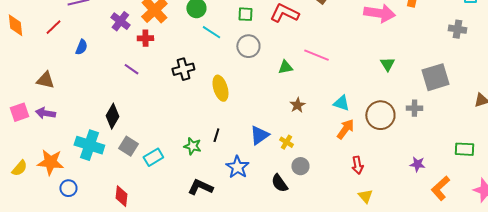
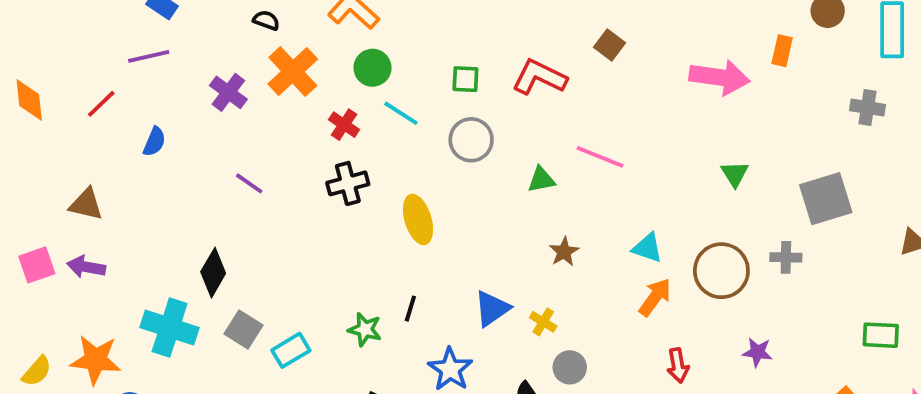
red cross: (145, 38) -> (344, 125), moved, turned 35
purple star: (417, 164) -> (757, 352), moved

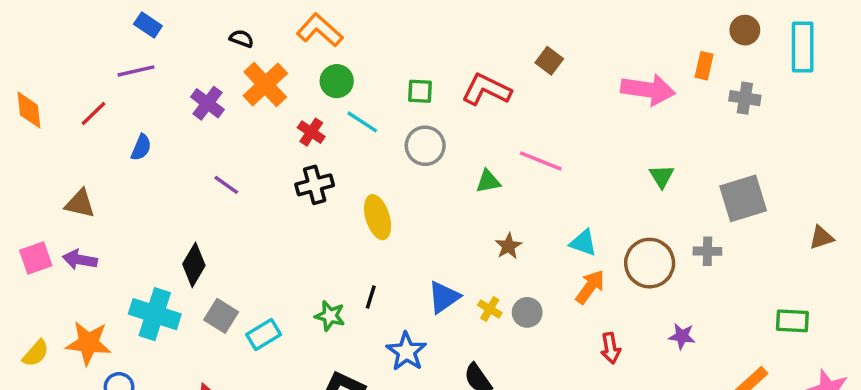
gray cross: (867, 108) -> (745, 98), moved
gray circle: (570, 367) -> (527, 312), moved

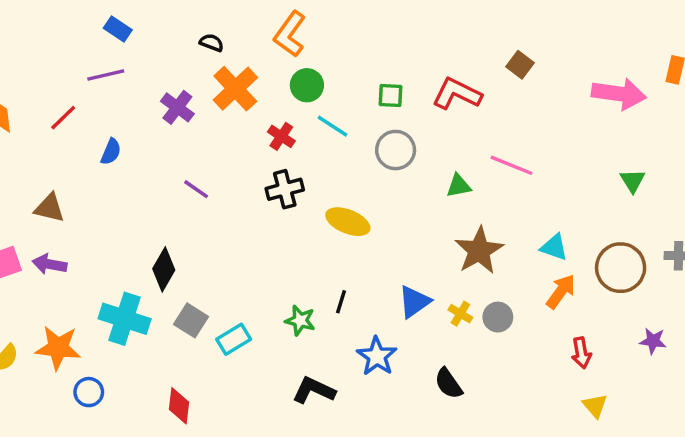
orange L-shape: (320, 30) -> (290, 34), turned -96
yellow ellipse: (378, 217) -> (348, 222), turned -51
brown star: (508, 246) -> (479, 251), size x1.8

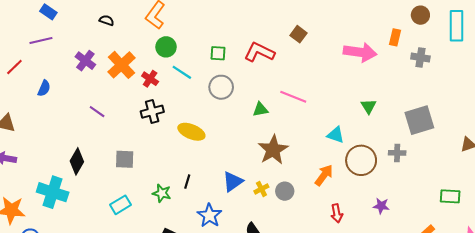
orange cross: (235, 89) -> (121, 65), moved
cyan triangle: (554, 247) -> (336, 135), moved
yellow cross: (460, 314) -> (261, 189), turned 32
gray square: (191, 320) -> (125, 159), moved, turned -30

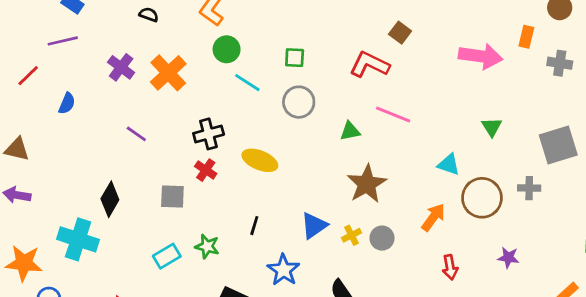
red L-shape: (259, 52) -> (370, 65), moved
red cross: (150, 79) -> (206, 170), moved
green star: (162, 193) -> (207, 246), moved

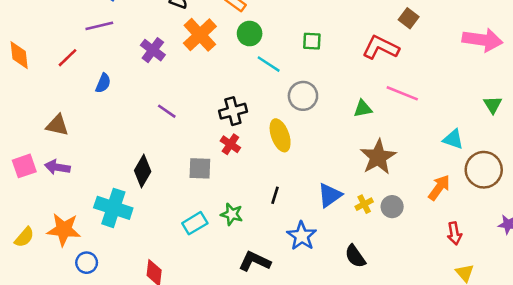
orange cross: (168, 73) -> (200, 35), moved
gray circle: (299, 102) -> (303, 96), moved
yellow ellipse: (260, 160) -> (280, 135), turned 48

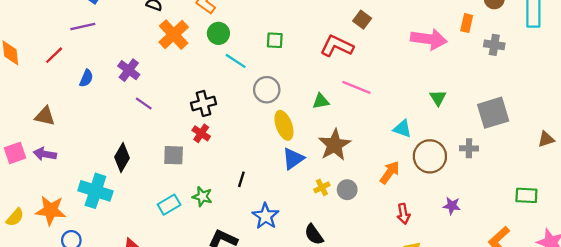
purple cross: (153, 50) -> (129, 70), moved
yellow ellipse: (280, 135) -> (284, 125), moved
blue triangle: (330, 195) -> (293, 159), moved

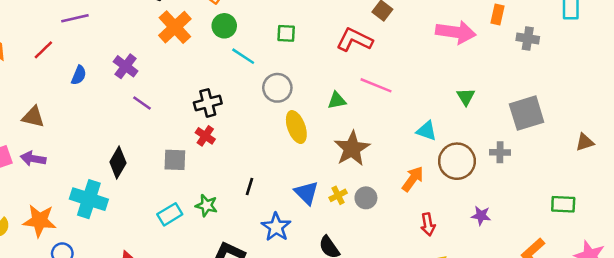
blue triangle: (293, 159) -> (306, 193), moved, turned -40

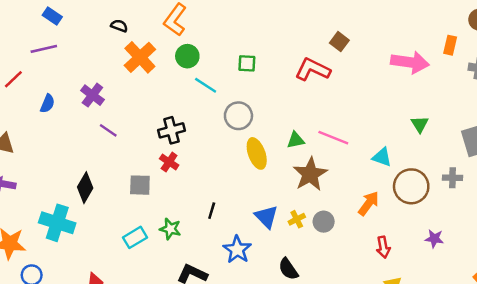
pink line: (376, 85) -> (333, 138), moved
green triangle: (337, 100) -> (296, 140), moved

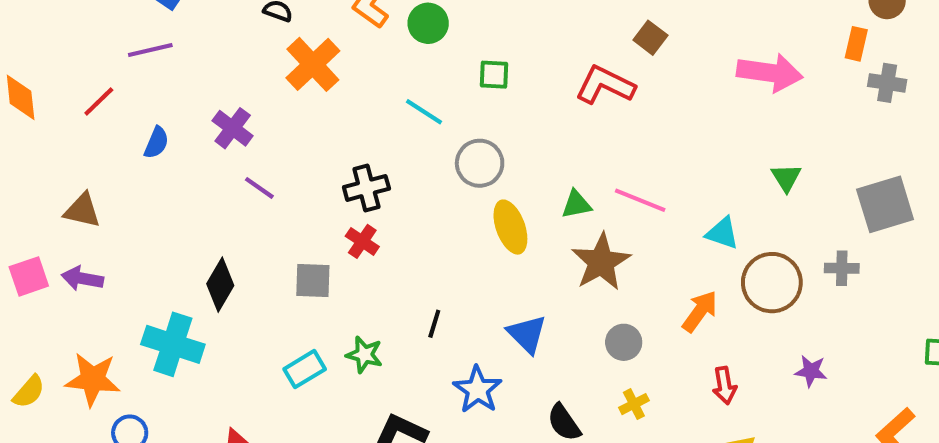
orange rectangle: (450, 45) -> (856, 44), moved
green circle: (187, 56) -> (428, 23), moved
yellow cross: (297, 219) -> (634, 404), moved

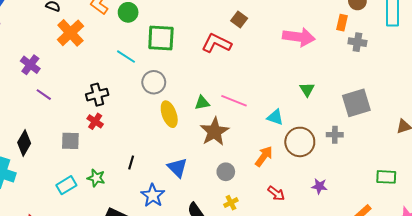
green square: (494, 75) -> (161, 38), size x1.8
red arrow: (725, 385) -> (276, 193), turned -42

